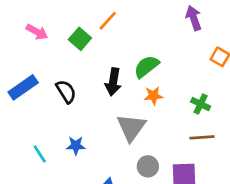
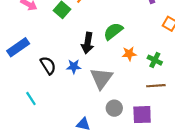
black semicircle: (66, 92) -> (48, 65), moved
orange star: (153, 96) -> (129, 54), moved
blue star: (76, 146) -> (74, 66), moved

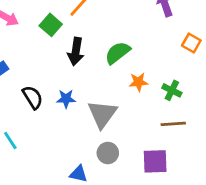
black arrow: (88, 43) -> (76, 51), moved
gray circle: (114, 108) -> (108, 153), moved

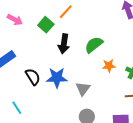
blue star: (66, 99) -> (57, 78), size x1.5
gray triangle: (102, 114) -> (83, 89), size x0.7

